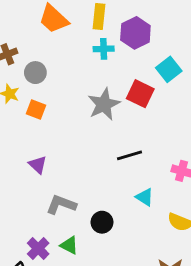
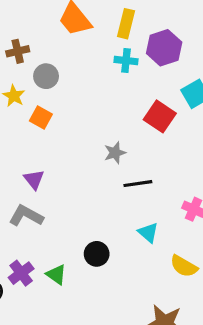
gray star: (104, 104) -> (115, 153), moved, size x0.6
gray L-shape: (61, 205) -> (26, 216), moved

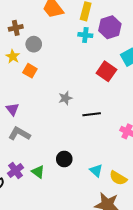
gray star: (115, 153) -> (65, 98), moved
purple triangle: (34, 179) -> (13, 109), moved
cyan triangle: (148, 233) -> (96, 171), moved
yellow semicircle: (184, 266) -> (118, 178), moved

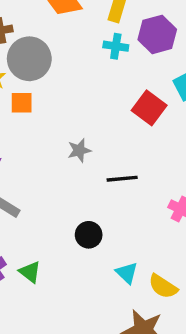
gray circle: (34, 44) -> (29, 59), size x1.6
orange square: (30, 71) -> (22, 103), turned -32
black circle: (64, 159) -> (89, 235), moved

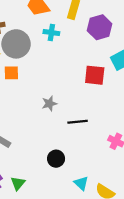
cyan cross: (116, 46) -> (51, 33), moved
red square: (149, 108) -> (95, 75), turned -30
green triangle: (30, 272) -> (18, 183), turned 32

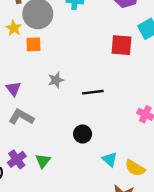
gray star: (49, 104) -> (56, 80), moved
black line: (78, 122) -> (93, 92), moved

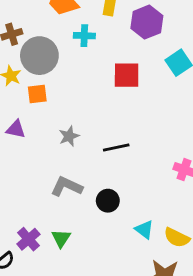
red square: (122, 45) -> (127, 75), moved
purple triangle: (13, 89) -> (16, 129), moved, turned -35
gray L-shape: (21, 117) -> (67, 187), moved

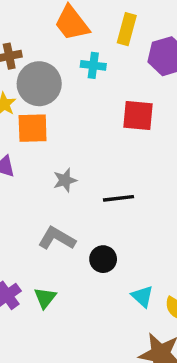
orange square: (37, 94) -> (33, 128), size x1.4

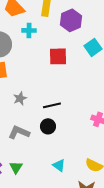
black circle: (103, 259) -> (48, 126), moved
cyan triangle: (142, 296) -> (59, 165), moved

